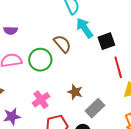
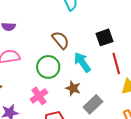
cyan arrow: (85, 28) -> (82, 62), moved
green circle: (40, 60) -> (48, 67), moved

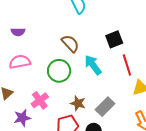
brown star: (73, 88) -> (78, 103), moved
pink cross: (39, 96) -> (40, 100), moved

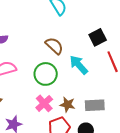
pink cross: (40, 100) -> (44, 103), moved
gray rectangle: (105, 107) -> (95, 105), turned 48

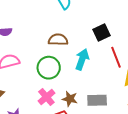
brown semicircle: (54, 46) -> (58, 40), turned -42
cyan arrow: (79, 65) -> (82, 59), turned 60

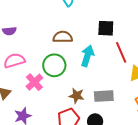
black square: (102, 32) -> (106, 28), turned 30
pink cross: (46, 97) -> (34, 82), moved

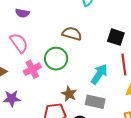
cyan arrow: (87, 56) -> (99, 74), moved
pink semicircle: (14, 61) -> (19, 43), turned 55

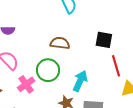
cyan arrow: (99, 74) -> (80, 81), moved

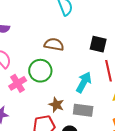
cyan arrow: (80, 81) -> (84, 82), moved

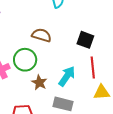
brown star: (56, 105) -> (39, 83), moved

